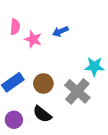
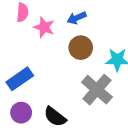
brown circle: (43, 83) -> (81, 48), moved
purple circle: (14, 120) -> (21, 113), moved

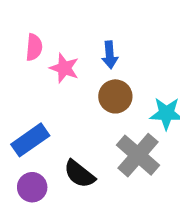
blue arrow: (77, 18) -> (110, 55), turned -72
black semicircle: (55, 117) -> (79, 174), moved

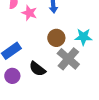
brown circle: (115, 96) -> (56, 38), moved

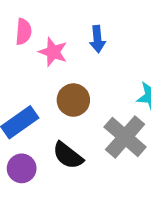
brown circle: (56, 38) -> (73, 100), moved

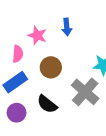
pink semicircle: (23, 32) -> (18, 54), moved

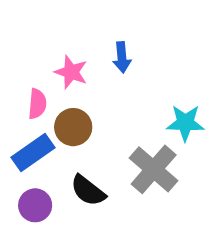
brown circle: (51, 67) -> (73, 127), moved

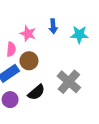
cyan star: (185, 123) -> (79, 35), moved
black semicircle: (88, 191) -> (36, 92), turned -78

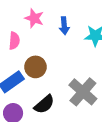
pink star: (28, 34) -> (34, 18), moved
pink semicircle: (11, 49) -> (14, 41), moved

